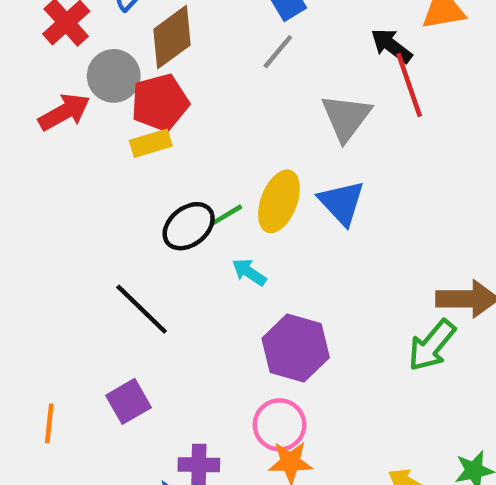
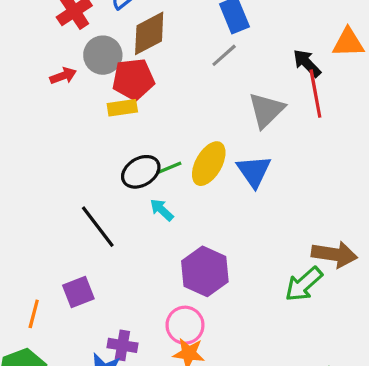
red arrow: (64, 112) -> (63, 76), size x0.7
cyan arrow: (249, 272) -> (162, 210), moved
orange line: (49, 423) -> (34, 314), moved

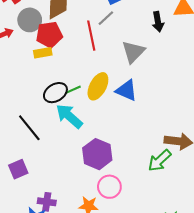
black arrow: (307, 63) -> (158, 22), turned -144
red line: (315, 94) -> (91, 36), moved
blue triangle: (254, 171) -> (126, 90), turned -30
cyan arrow: (162, 210) -> (69, 116), size x1.8
pink circle: (185, 325) -> (109, 187), moved

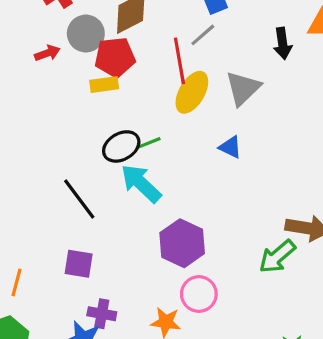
yellow ellipse: (98, 86) -> (192, 92), moved
blue triangle: (126, 90) -> (230, 147), size x0.7
purple square: (18, 169) -> (79, 264), moved, turned 30

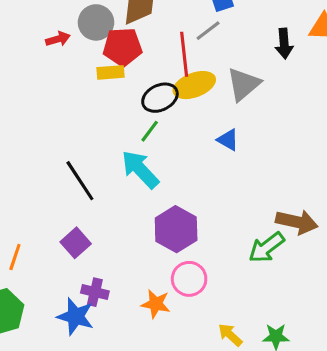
yellow ellipse: (192, 92) -> (194, 85), turned 36
green line: (149, 143) -> (150, 131), turned -35
black ellipse: (121, 146) -> (160, 98), moved
purple square: (79, 264) -> (76, 243), turned 36

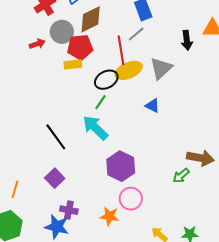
green arrow: (266, 248) -> (181, 176), size x0.7

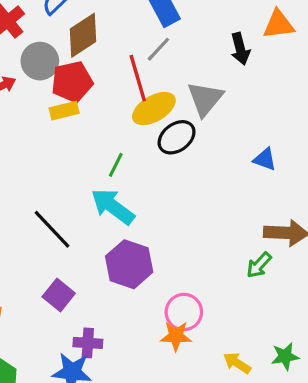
black ellipse: (106, 80) -> (177, 137), moved
blue triangle: (152, 106) -> (265, 159), moved
purple hexagon: (121, 166) -> (129, 264), moved
orange star: (109, 216) -> (176, 336), moved

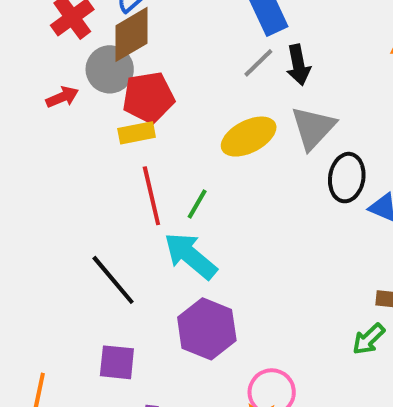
brown diamond: (83, 35) -> (132, 34), moved
black arrow: (240, 49) -> (298, 65), moved
red line: (138, 78) -> (151, 196), moved
black ellipse: (177, 137) -> (347, 178), moved, turned -48
purple square: (59, 295) -> (117, 362), turned -36

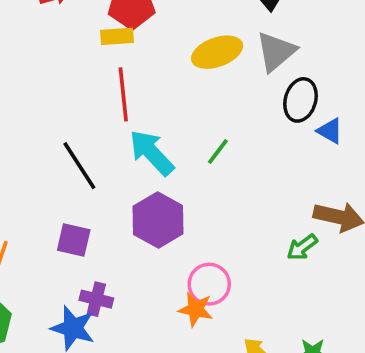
green line: (197, 204) -> (218, 152), moved

